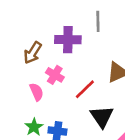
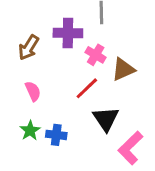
pink cross: (55, 75) -> (96, 55), moved

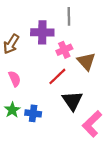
pink cross: (96, 55) -> (64, 50), turned 35
brown triangle: (123, 69) -> (86, 61), turned -48

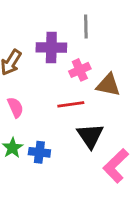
brown triangle: (86, 61) -> (108, 85), turned -36
red line: (57, 76) -> (71, 104), turned 36

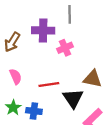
brown triangle: (108, 85) -> (93, 79), moved
red line: (71, 104) -> (49, 85), moved

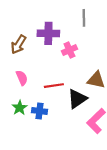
gray line: (70, 14) -> (84, 18), moved
black triangle: (73, 98) -> (77, 99), turned 30

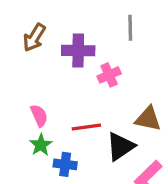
brown arrow: (18, 44) -> (34, 38), moved
green star: (20, 108) -> (41, 145), moved

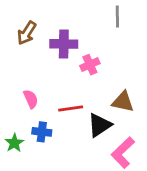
gray line: (130, 28) -> (117, 16), moved
green star: (41, 145) -> (14, 143), moved
blue cross: (65, 164) -> (42, 132), moved

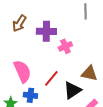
pink semicircle: (31, 99) -> (22, 71), size x1.6
red line: (71, 109) -> (51, 78), turned -42

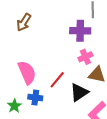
purple cross: (46, 31) -> (80, 31), moved
pink cross: (65, 46) -> (85, 57), moved

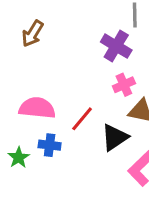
purple cross: (80, 31) -> (116, 46), turned 30
pink semicircle: (27, 72) -> (37, 108), turned -60

